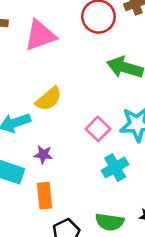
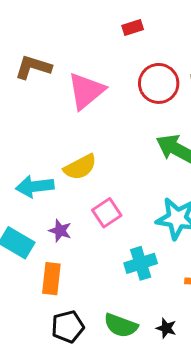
pink triangle: (40, 35) -> (86, 91), turned -32
pink square: (98, 129) -> (107, 213), moved

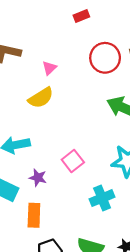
pink triangle: (86, 91) -> (49, 68), size x0.5
yellow semicircle: (80, 167) -> (41, 98), moved

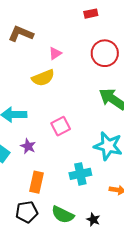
pink square: (73, 161) -> (61, 126), moved
orange rectangle: (34, 215) -> (37, 182), moved

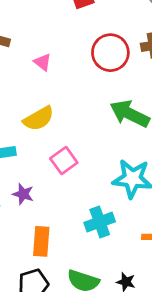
pink triangle: (55, 53) -> (43, 62), turned -40
yellow semicircle: (43, 78) -> (39, 119), moved

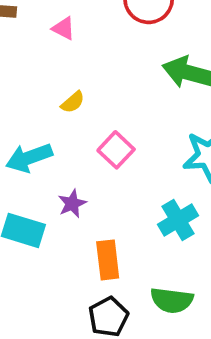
yellow semicircle: (39, 119) -> (73, 102), size x0.6
purple star: (23, 194) -> (72, 204), turned -30

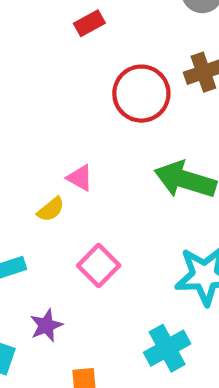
pink triangle: (64, 28) -> (80, 178), moved

